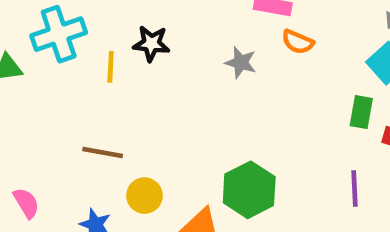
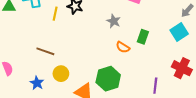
orange semicircle: (298, 42) -> (123, 47), moved
green rectangle: (361, 112) -> (143, 37), moved

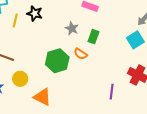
green rectangle: (143, 37) -> (93, 37), moved
green hexagon: (108, 79) -> (57, 61), moved

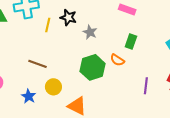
gray star: (72, 28) -> (90, 32), moved
purple line: (112, 92) -> (146, 86), moved

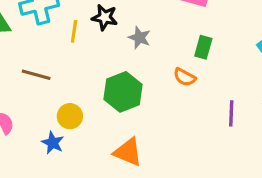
brown line: (38, 64) -> (36, 75), moved
green hexagon: (93, 67) -> (123, 92), moved
yellow circle: (53, 87) -> (70, 116), moved

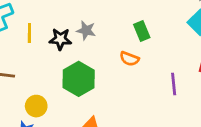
black star: (105, 17) -> (60, 39), moved
green rectangle: (203, 47) -> (142, 31), turned -30

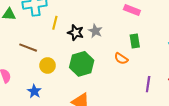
yellow circle: (36, 106) -> (48, 65), moved

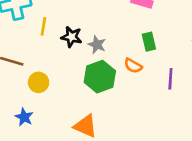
gray star: (95, 31) -> (97, 45), moved
green hexagon: (82, 64) -> (100, 77), moved
purple line: (148, 84) -> (170, 79), moved

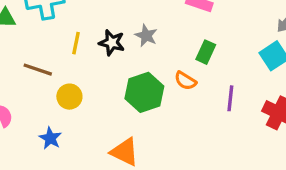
yellow line: (43, 26) -> (76, 43), moved
green rectangle: (149, 42) -> (206, 52), turned 36
gray star: (97, 45) -> (146, 36), moved

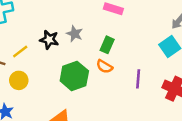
yellow line: (76, 43) -> (20, 51), moved, turned 42
green rectangle: (206, 52) -> (107, 45), moved

